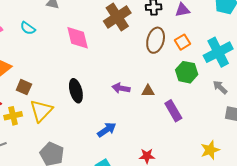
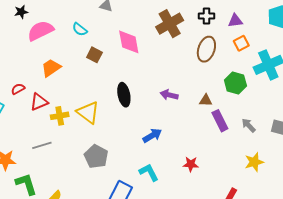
orange square: (182, 42) -> (241, 43), moved
brown square: (24, 87) -> (94, 55), moved
gray arrow: (220, 87) -> (249, 125), moved
brown triangle: (148, 91) -> (206, 100), moved
yellow triangle: (41, 111) -> (88, 112), turned -40

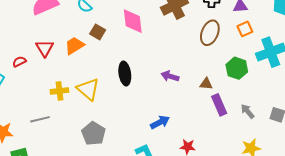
orange trapezoid: (51, 68) -> (74, 46), moved
red triangle: (39, 102) -> (45, 48), moved, turned -42
blue arrow: (152, 135) -> (160, 122), moved

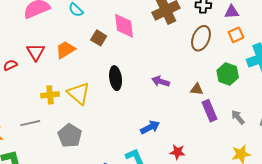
brown square: (98, 32) -> (99, 38), moved
gray pentagon: (93, 133) -> (70, 136), moved

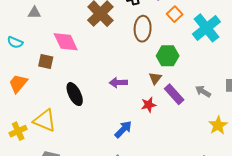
green hexagon: (228, 74) -> (168, 56), moved
brown triangle: (197, 89) -> (155, 78), turned -40
red star: (178, 152) -> (149, 105), moved

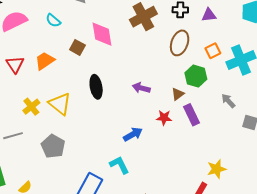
orange square: (175, 14) -> (213, 51), moved
gray arrow: (203, 91) -> (228, 101), moved
yellow star: (218, 125) -> (217, 169), moved
yellow cross: (18, 131) -> (31, 107), turned -30

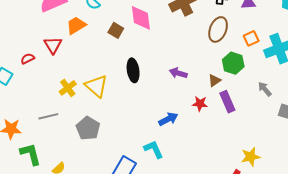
orange trapezoid: (45, 61) -> (76, 25), moved

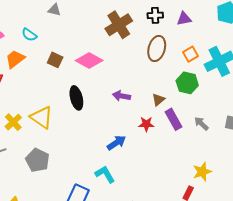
pink diamond: (141, 18) -> (89, 60), moved, turned -48
green hexagon: (233, 63) -> (187, 83), moved
gray arrow: (265, 89) -> (201, 124), moved

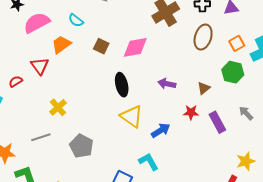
pink diamond: (89, 60) -> (135, 47), turned -40
yellow triangle: (41, 117) -> (132, 116), moved
purple rectangle: (174, 119) -> (217, 122), moved

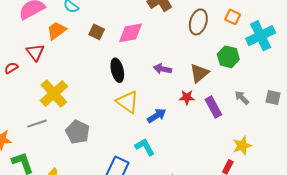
orange square: (237, 43) -> (233, 17), moved, turned -35
brown triangle: (204, 88) -> (199, 73), size x1.5
yellow cross: (58, 107) -> (54, 93), size x1.6

